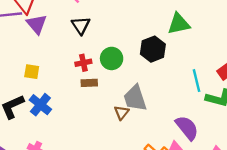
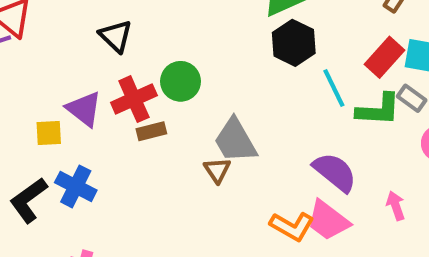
purple triangle: (37, 24) -> (84, 109), moved
black hexagon: (153, 49) -> (294, 43), moved
red cross: (83, 63) -> (134, 99), size x1.5

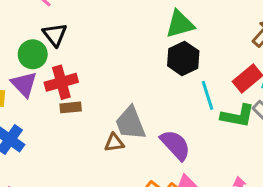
green circle: (181, 81) -> (33, 54), moved
brown triangle: (217, 170) -> (114, 143), turned 48
purple semicircle: (335, 172) -> (175, 145), moved

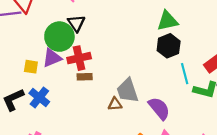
green circle: (33, 54) -> (59, 37), size x1.4
purple triangle: (24, 84) -> (52, 58), turned 48

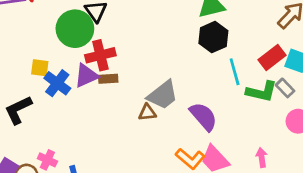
purple triangle: (52, 58) -> (86, 76), moved
gray trapezoid: (127, 91) -> (163, 95), turned -108
blue cross: (39, 97) -> (57, 83), moved

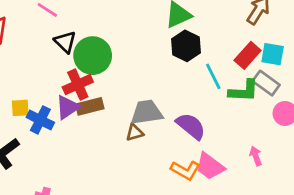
green circle: (75, 29) -> (93, 56), moved
brown rectangle: (108, 79) -> (90, 106), size x1.4
gray rectangle: (285, 88) -> (266, 83), size x1.4
gray trapezoid: (163, 95) -> (147, 112), turned -140

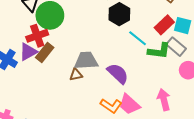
cyan line: (213, 76) -> (138, 38), turned -30
brown rectangle: (90, 106) -> (45, 53), turned -42
pink arrow: (256, 156) -> (164, 100), size x1.5

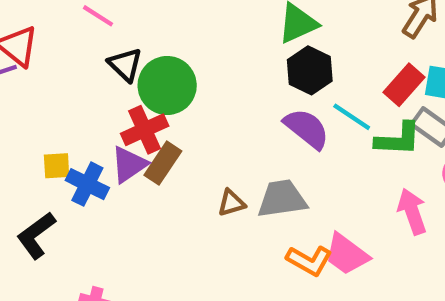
gray trapezoid: (86, 61) -> (282, 199), moved
purple semicircle: (118, 74) -> (307, 129), moved
pink arrow: (164, 100) -> (412, 211), moved

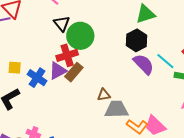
black hexagon: (310, 70) -> (137, 40), moved
yellow square: (57, 166) -> (15, 68), moved
gray trapezoid: (282, 199) -> (116, 109), moved

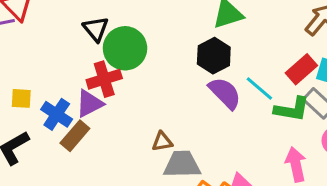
brown rectangle: (74, 72) -> (75, 136), moved

